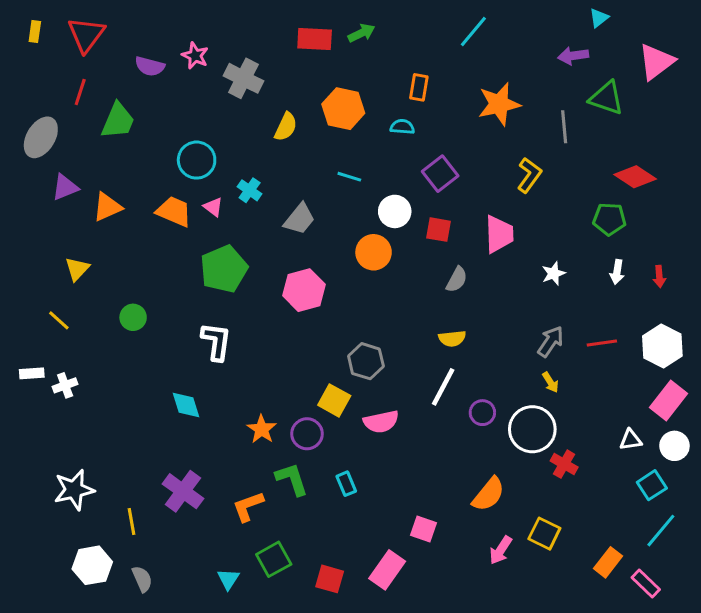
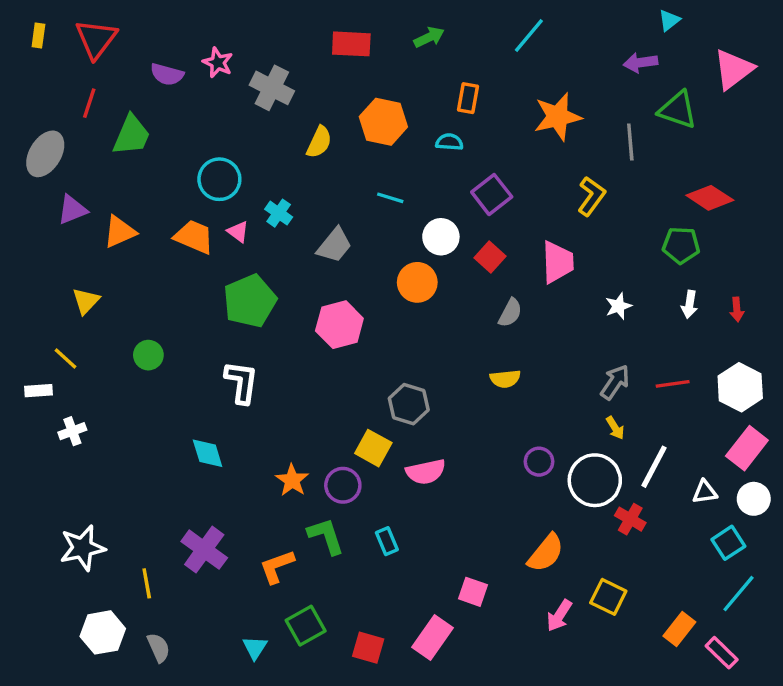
green arrow: (361, 33) -> (429, 37), moved
red square: (439, 230) -> (490, 257), turned 32
white rectangle: (32, 373) -> (38, 391), moved
white line: (443, 387) -> (654, 467), moved

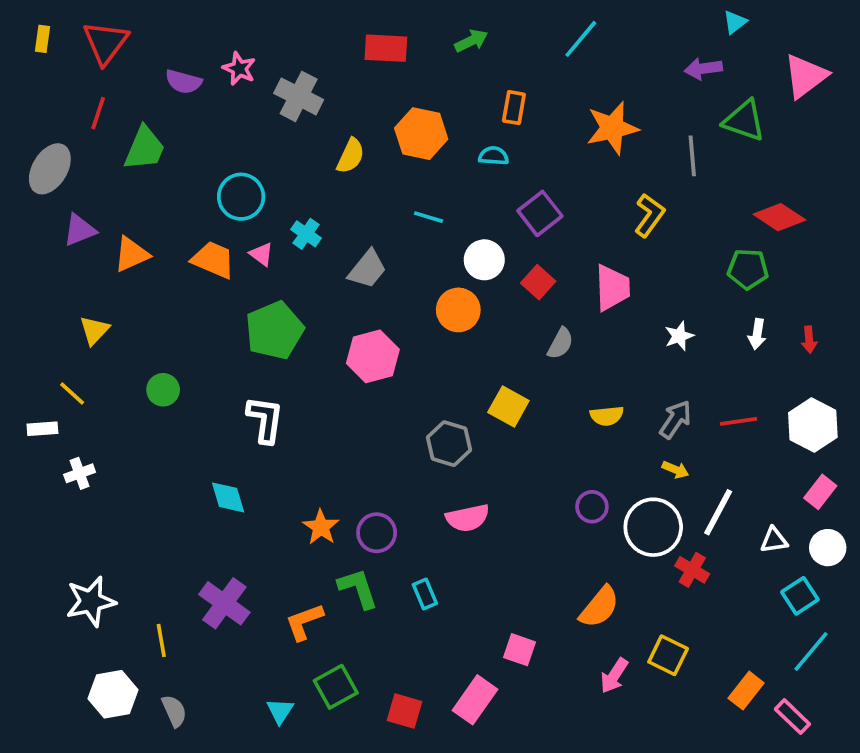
yellow semicircle: (505, 379) -> (607, 416), moved
yellow arrow: (615, 428) -> (675, 470), turned -35
yellow square: (373, 448) -> (508, 406), moved
pink rectangle: (747, 448) -> (820, 492), size x0.7

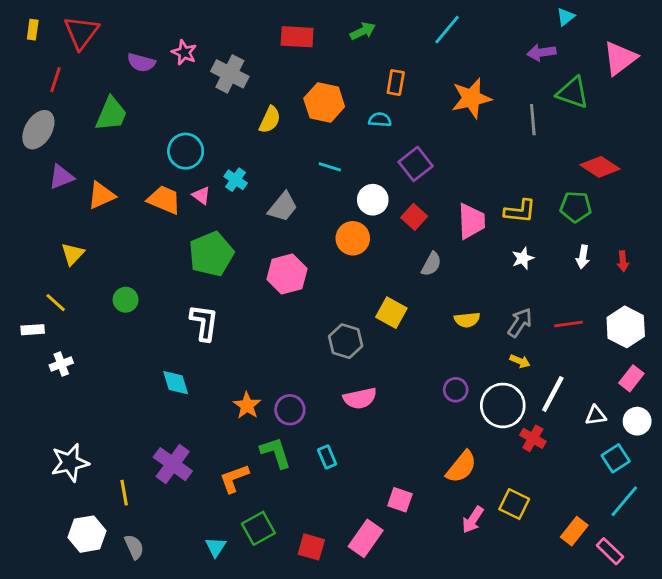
red line: (98, 113) -> (56, 80), moved
yellow L-shape: (649, 215) -> (520, 211), moved, turned 60

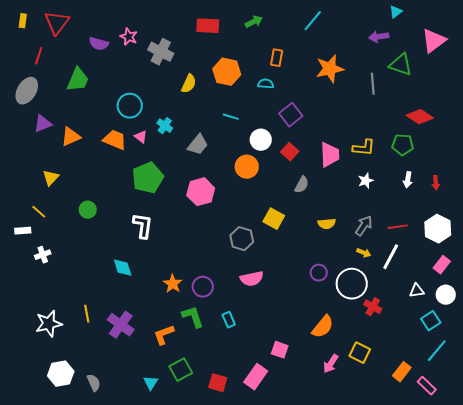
white line: (553, 394) -> (391, 257), moved
yellow line: (124, 493) -> (87, 314), moved

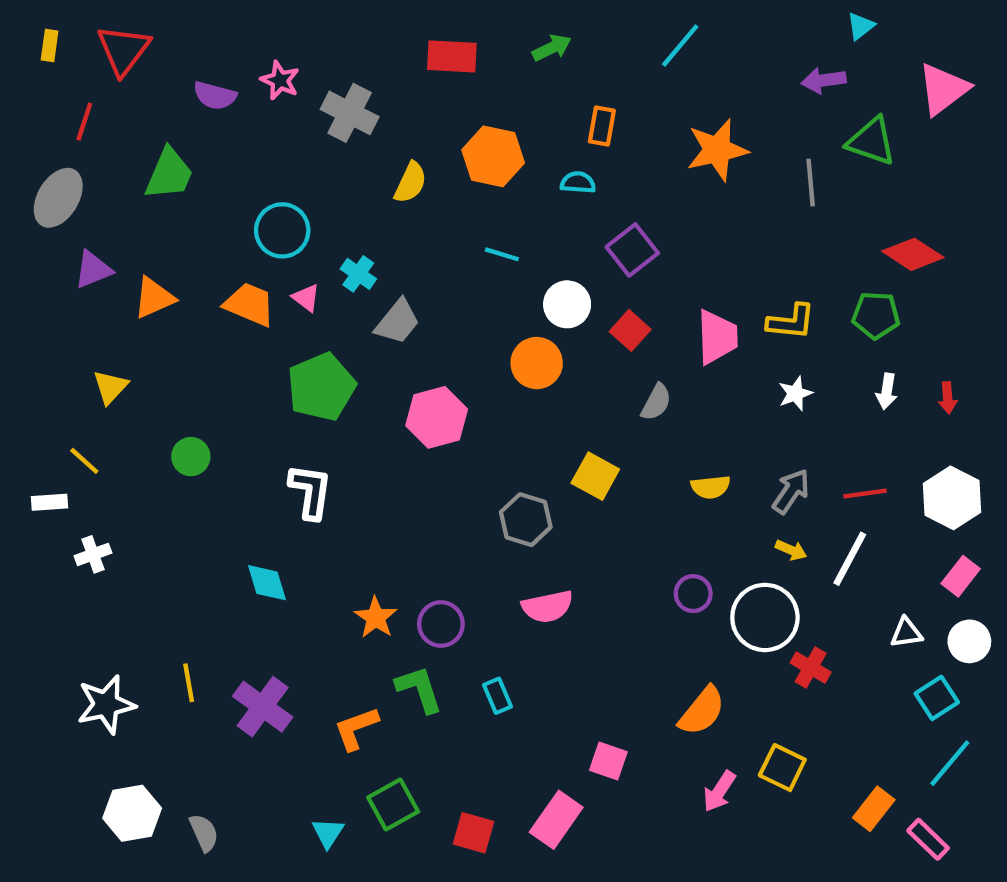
gray trapezoid: (198, 145) -> (397, 322), moved

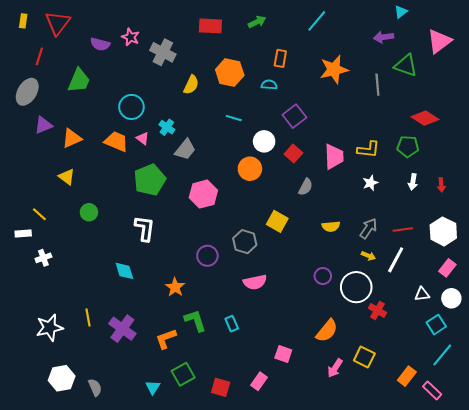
yellow triangle: (110, 387) -> (67, 177), moved, turned -36
purple circle: (441, 624) -> (207, 256), moved
pink rectangle: (556, 820) -> (259, 381), size x0.7

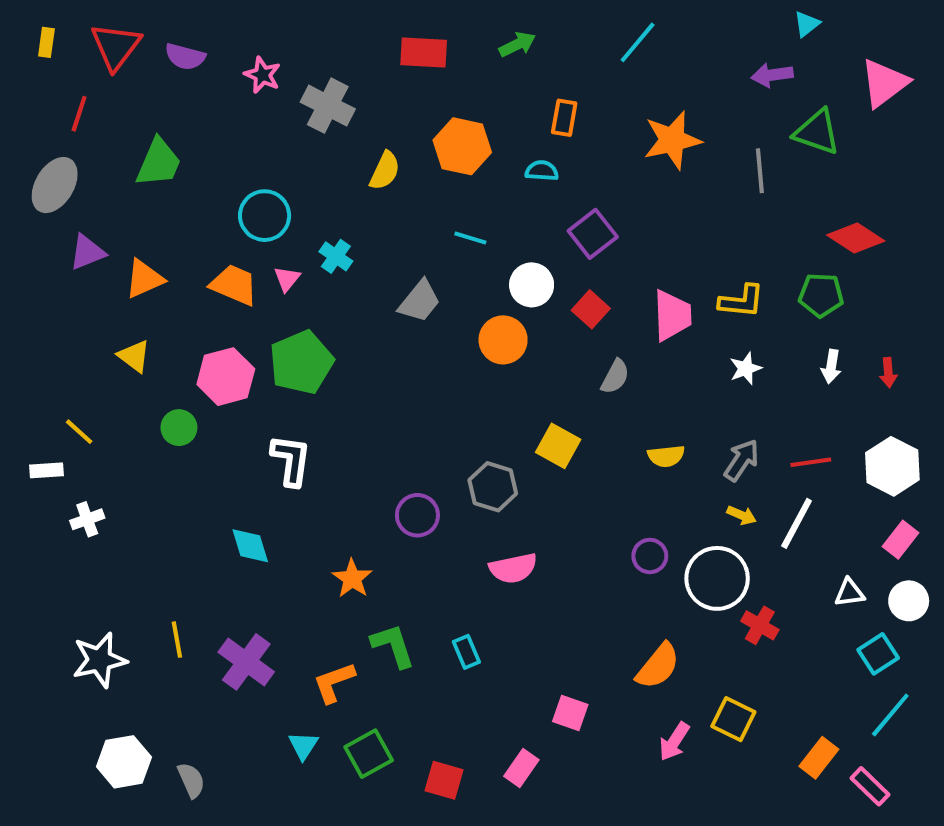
purple semicircle: (100, 44) -> (185, 57), moved
pink triangle: (143, 138) -> (287, 279), turned 32
gray trapezoid: (185, 149) -> (419, 301), moved
pink hexagon: (203, 194) -> (226, 377), moved
cyan triangle: (153, 387) -> (303, 746), moved

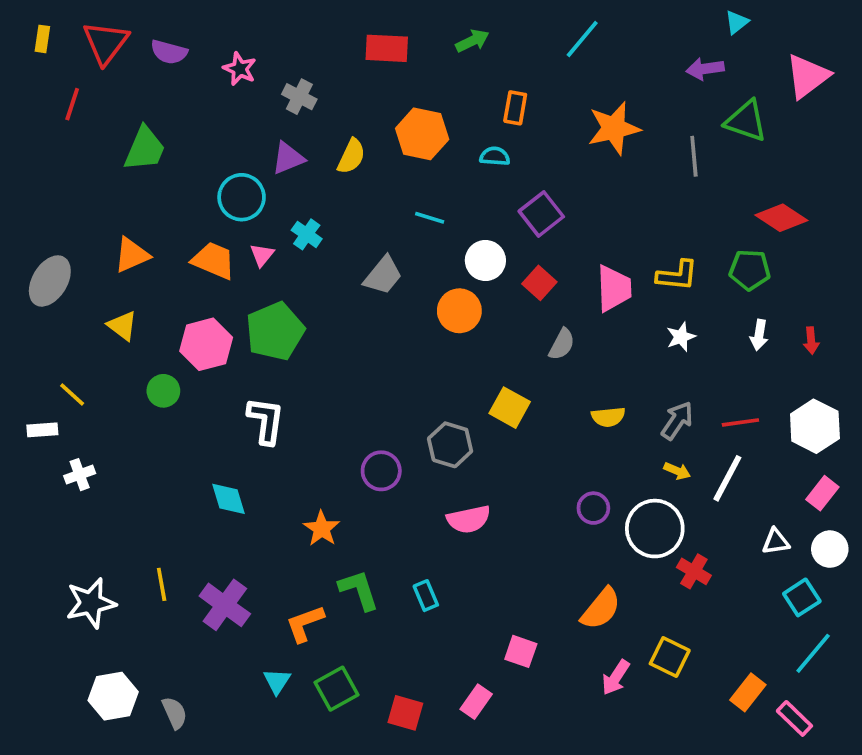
gray cross: (328, 106) -> (299, 97), size x0.7
gray ellipse: (55, 185) -> (50, 281), moved
purple triangle: (87, 252) -> (288, 158), moved

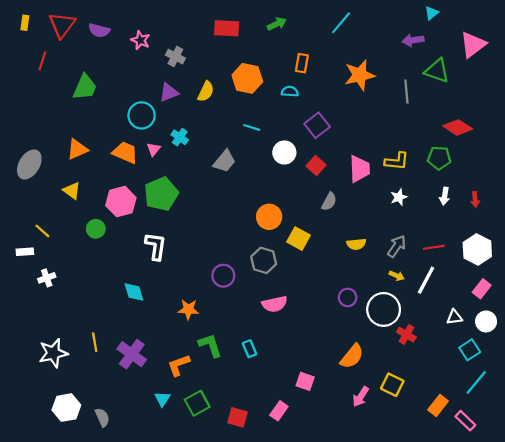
orange circle: (459, 311) -> (269, 217), moved
orange star: (322, 529) -> (188, 309), turned -30

